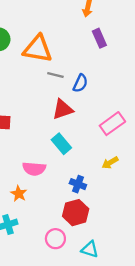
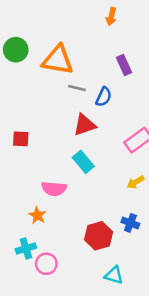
purple rectangle: (99, 38) -> (124, 65), moved
blue cross: (78, 184) -> (130, 223), moved
pink circle: (55, 239) -> (46, 264), moved

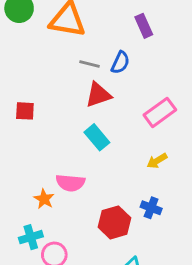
gray line: (77, 88) -> (89, 64), moved
pink semicircle: (54, 189) -> (70, 183), moved

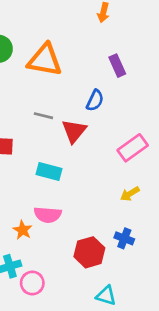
gray line: (89, 64) -> (43, 116), moved
red triangle: (98, 95) -> (74, 131), turned -32
cyan rectangle: (97, 137) -> (49, 171), moved, turned -35

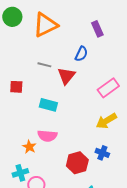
orange triangle: (45, 60) -> (45, 25), turned -36
yellow arrow: (130, 194) -> (106, 121), size x1.5

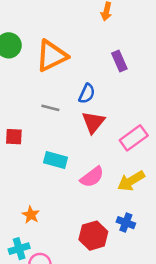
blue semicircle: (81, 54) -> (87, 94), moved
red triangle: (66, 76) -> (93, 122), moved
pink semicircle: (47, 136) -> (92, 177), moved, turned -42

